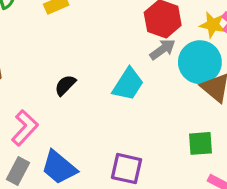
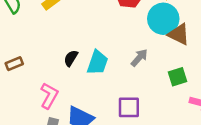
gray arrow: (163, 49) -> (139, 58), moved
cyan trapezoid: (128, 84) -> (97, 63), moved

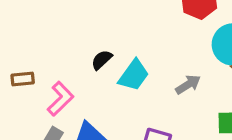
brown rectangle: (14, 64) -> (23, 79), moved

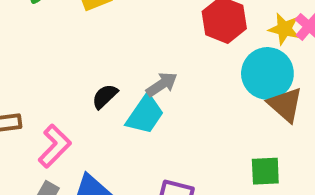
gray arrow: (188, 85) -> (162, 84), moved

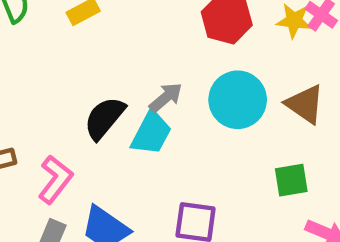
cyan circle: (267, 73) -> (238, 100), moved
black semicircle: (105, 96) -> (104, 118), size x1.5

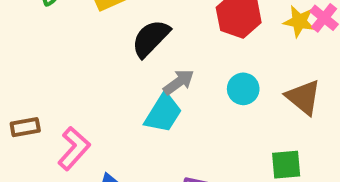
cyan circle: (238, 100) -> (243, 89), size x0.6
black semicircle: (104, 118) -> (151, 38), moved

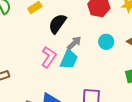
pink L-shape: (74, 148) -> (49, 57), moved

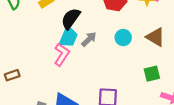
cyan trapezoid: (69, 59) -> (68, 37), moved

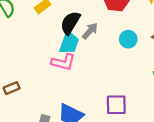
gray arrow: (89, 39) -> (90, 31), moved
pink L-shape: (62, 55) -> (63, 62), turned 75

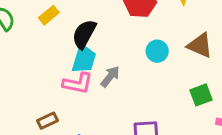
gray arrow: (90, 31) -> (110, 77), moved
brown rectangle: (12, 88) -> (47, 121), moved

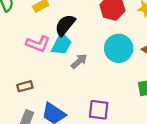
cyan circle: (157, 51) -> (119, 48), size x1.6
pink L-shape: (78, 83) -> (38, 44), moved

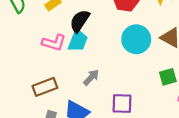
gray arrow: (79, 61) -> (91, 77), moved
brown rectangle: (25, 86) -> (45, 87), size x1.5

